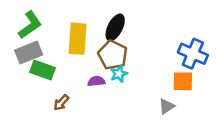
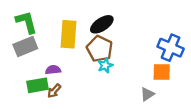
green L-shape: (30, 25) -> (26, 22), turned -70
black ellipse: (115, 27) -> (102, 24), turned 30
green rectangle: (42, 70) -> (38, 85), moved, turned -30
purple semicircle: (96, 81) -> (53, 70), moved

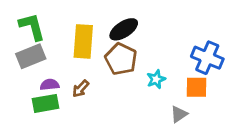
cyan star: (105, 65) -> (156, 79), moved
purple semicircle: (53, 70) -> (50, 85), moved
brown arrow: (54, 91) -> (81, 89), moved

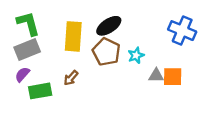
blue cross: (207, 58) -> (182, 31), moved
cyan star: (156, 79) -> (136, 55), moved
purple semicircle: (50, 85) -> (22, 74), moved, turned -42
gray triangle: (179, 114) -> (156, 76), moved, turned 35

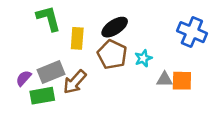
green L-shape: (28, 23) -> (49, 18), moved
yellow rectangle: (73, 36) -> (77, 38), size x0.7
gray rectangle: (27, 49) -> (51, 72), moved
brown arrow: (71, 78) -> (75, 82), size x1.5

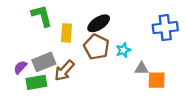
blue cross: (192, 32) -> (165, 28), turned -30
orange square: (182, 81) -> (157, 80), moved

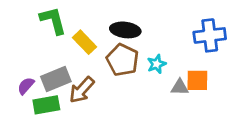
black ellipse: (99, 23) -> (125, 30), turned 40
yellow rectangle: (66, 33) -> (84, 42), turned -48
orange square: (157, 80) -> (197, 80), moved

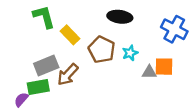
black ellipse: (125, 30) -> (120, 17), moved
blue cross: (210, 35) -> (174, 29), turned 35
purple semicircle: (26, 86) -> (21, 99), moved

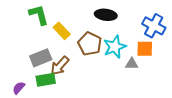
cyan star: (130, 53) -> (115, 47), size x1.6
orange square: (164, 67) -> (145, 49), moved
green rectangle: (38, 87) -> (46, 80), moved

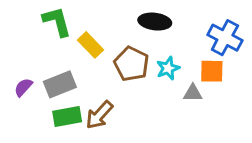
cyan star: (115, 47) -> (168, 68), size x0.7
brown arrow: (60, 66) -> (99, 115), moved
purple semicircle: (19, 88) -> (23, 87), moved

